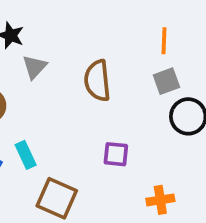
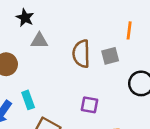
gray triangle: (34, 67) -> (39, 41), turned 42
gray square: (166, 81) -> (110, 56), moved

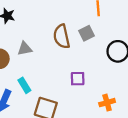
gray triangle: (39, 41) -> (25, 49), moved

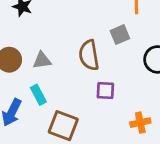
brown semicircle: (62, 36) -> (89, 55), moved
gray triangle: (25, 49) -> (42, 60), moved

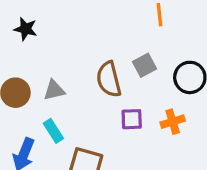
gray square: (120, 35) -> (145, 65), moved
orange cross: (140, 123) -> (173, 122), moved

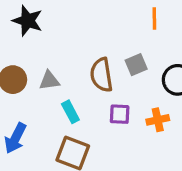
black star: (26, 29) -> (28, 21), size x1.4
cyan rectangle: (53, 131) -> (70, 112), moved

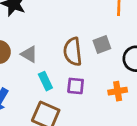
gray triangle: (49, 81) -> (29, 54), turned 36
purple square: (120, 114) -> (76, 86), moved

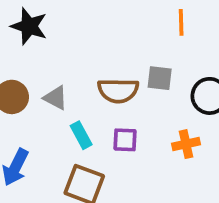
gray square: (102, 45) -> (160, 78), turned 30
brown semicircle: (73, 52) -> (118, 91), turned -80

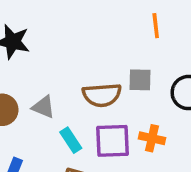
purple square: (125, 140) -> (112, 141), size x1.5
orange cross: (186, 144) -> (152, 138), moved, turned 30

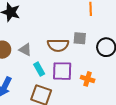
orange cross: (152, 138) -> (88, 79), moved

